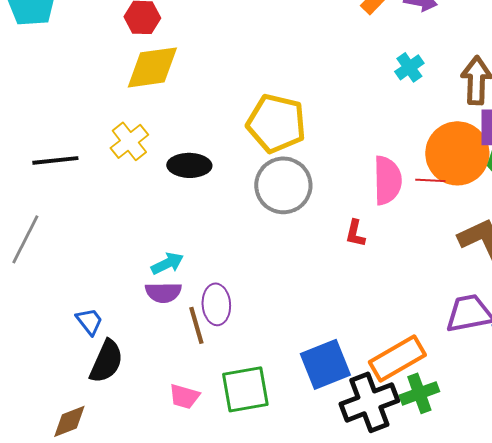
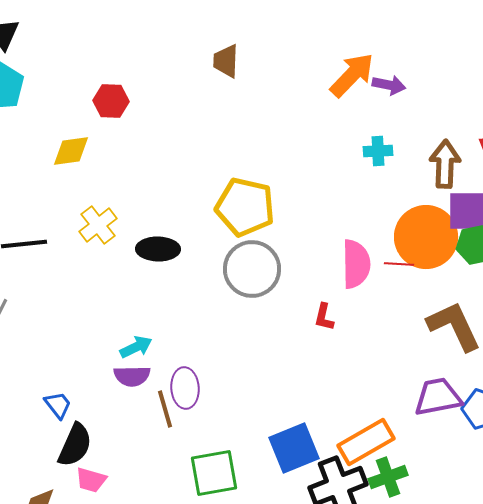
yellow diamond: (152, 67) -> (71, 151), moved, size x0.7
cyan cross: (409, 67) -> (378, 151), turned 32
pink trapezoid: (184, 396) -> (91, 480), moved

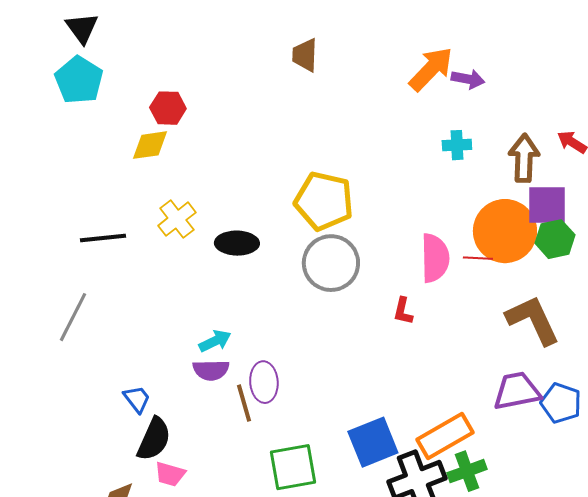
red hexagon: (111, 101) -> (168, 108), moved

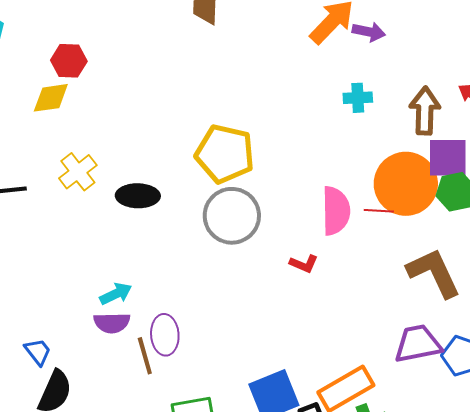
red L-shape: (403, 311) -> (304, 264), turned -80

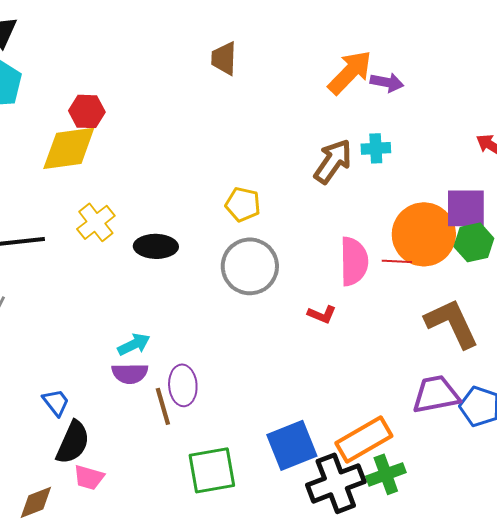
yellow diamond: (51, 98) -> (69, 148), size x1.5
brown arrow: (425, 111) -> (333, 161), moved, turned 33
yellow pentagon: (225, 154) -> (243, 204), size x0.6

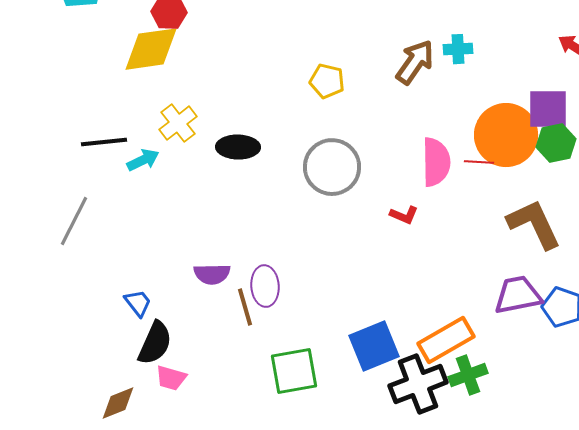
yellow pentagon: (243, 204) -> (327, 81), moved
cyan arrow: (134, 344) -> (143, 160), moved

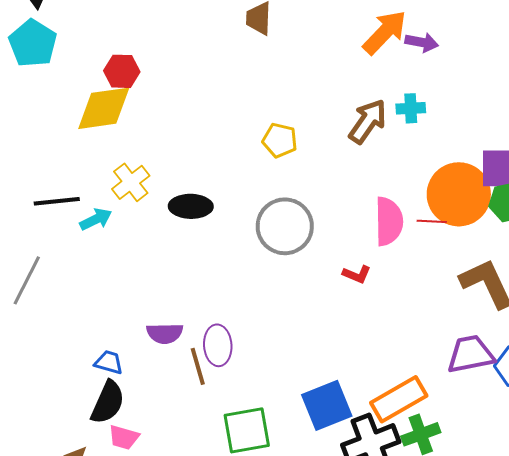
blue trapezoid: (138, 303) -> (109, 362), moved, turned -36

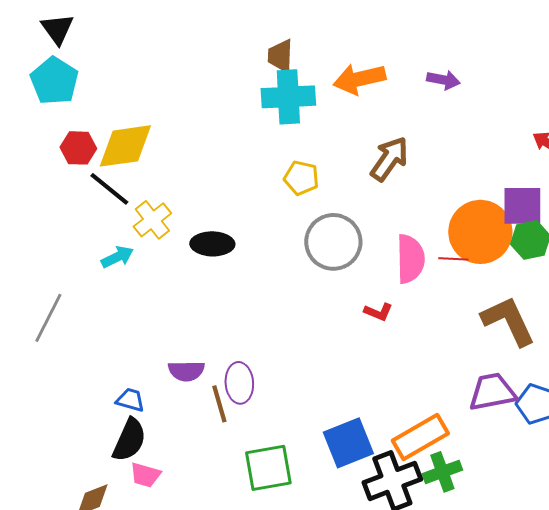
orange arrow: (385, 32) -> (359, 79), moved, turned -147
red hexagon: (122, 71) -> (78, 148), moved
cyan cross: (411, 108) -> (288, 97), moved, size x1.8
black line: (57, 201) -> (109, 189), moved, turned 45
gray circle: (285, 226) -> (333, 242), moved

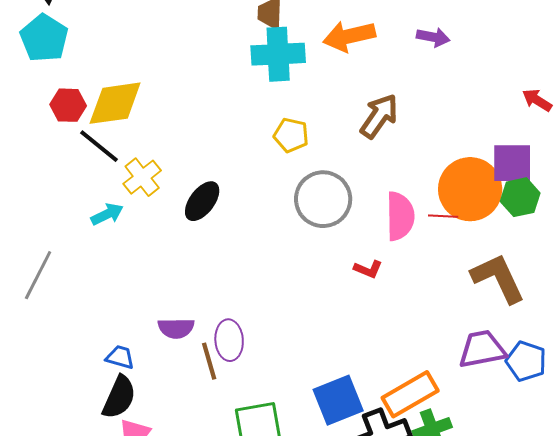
black ellipse: (212, 244) -> (202, 201), turned -54

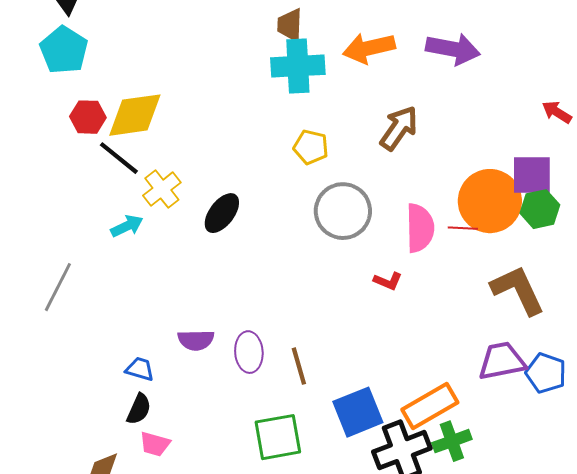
purple arrow: (433, 37) -> (453, 49), size x1.6
brown line: (209, 361) -> (299, 366), moved
black semicircle: (119, 397) -> (139, 409), size x0.7

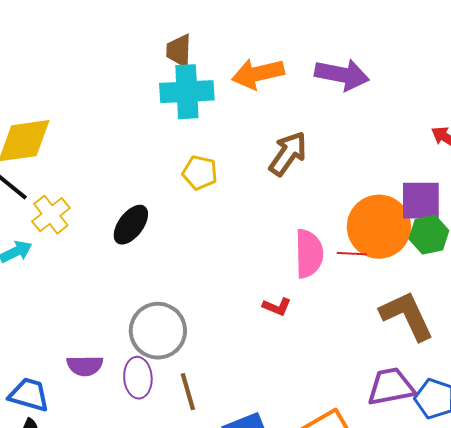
gray circle: (343, 211) -> (158, 331), moved
black ellipse: (222, 213) -> (131, 225), moved
blue trapezoid: (140, 369) -> (29, 395), size x1.4

